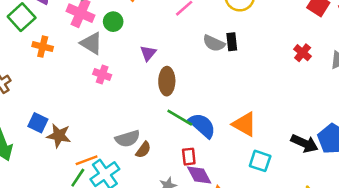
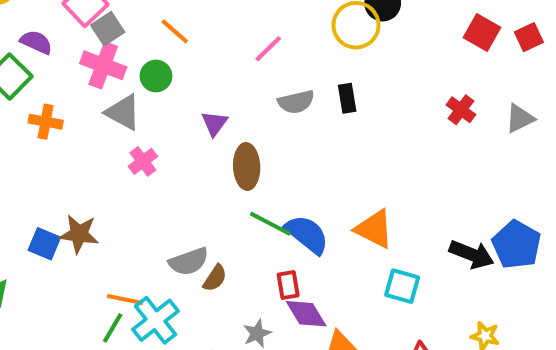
gray semicircle: (214, 43) -> (296, 102), moved, turned -35
pink cross: (102, 75) -> (143, 161), turned 36
brown star: (59, 136) -> (79, 234), moved
orange line: (87, 160) -> (125, 300), turned 35

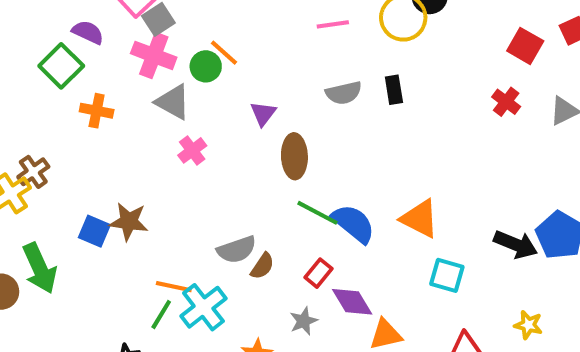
orange line: (175, 31) -> (224, 53), moved
red square: (482, 33) -> (525, 46), moved
pink line: (268, 49) -> (333, 24), moved, turned 36
red rectangle: (288, 285) -> (318, 273), moved, turned 48

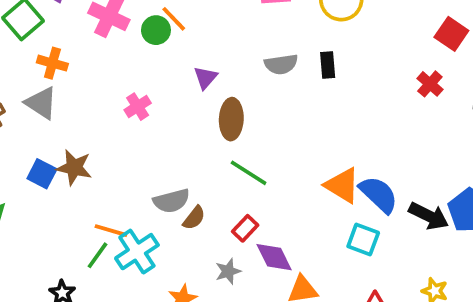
gray triangle: (173, 102) -> (41, 103), moved
blue semicircle: (353, 224) -> (379, 194), moved

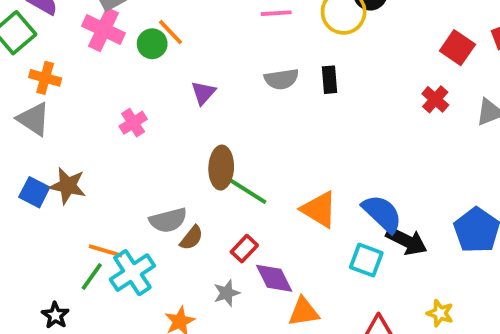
brown ellipse: (231, 119) -> (221, 168), moved
orange triangle: (342, 185) -> (319, 209), moved
black arrow: (429, 216) -> (407, 241), moved

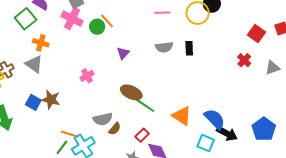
pink cross: (133, 123) -> (87, 76), moved
brown ellipse: (221, 168) -> (131, 92), turned -70

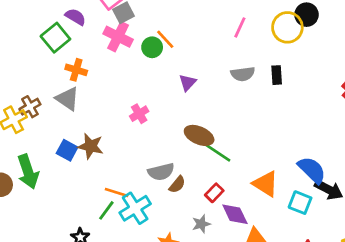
pink line: (162, 13) -> (240, 27), turned -63
orange triangle: (182, 116) -> (266, 184), moved

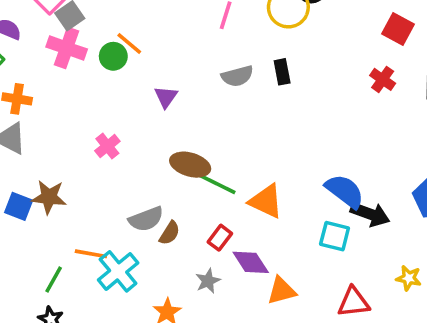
orange triangle: (266, 184) -> (266, 201), moved
green line: (106, 210) -> (54, 279), moved

